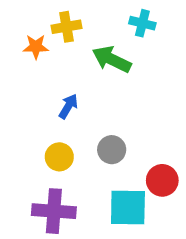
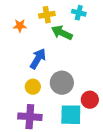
yellow cross: (66, 27) -> (47, 15), moved
blue arrow: (68, 106) -> (38, 59), size x1.5
gray circle: (112, 150) -> (62, 83), size x1.5

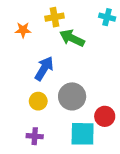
cyan cross: (79, 13) -> (107, 17), moved
purple cross: (30, 117) -> (35, 136), size x0.6

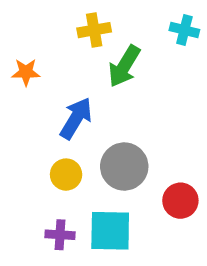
orange star: (23, 30) -> (26, 72), moved
green arrow: (72, 38) -> (124, 66), turned -85
cyan square: (83, 134) -> (110, 231), moved

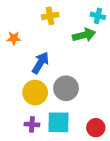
green arrow: (124, 66) -> (84, 35), moved, turned -135
yellow circle: (66, 175) -> (35, 93), size x1.5
red circle: (180, 201) -> (96, 128), moved

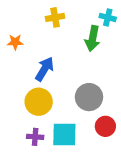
green arrow: (84, 35) -> (93, 38), turned 115
gray circle: (66, 88) -> (89, 97), moved
red circle: (96, 128) -> (105, 126), moved

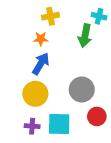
orange star: (15, 42) -> (41, 39), moved

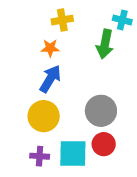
red circle: (97, 116) -> (104, 144), moved

